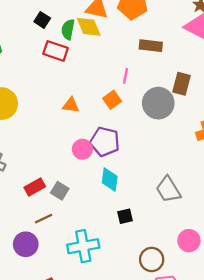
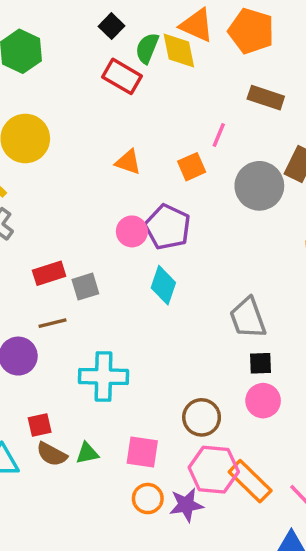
gray square: (60, 191) -> (85, 287), turned 30
black square: (125, 216) -> (261, 363), moved

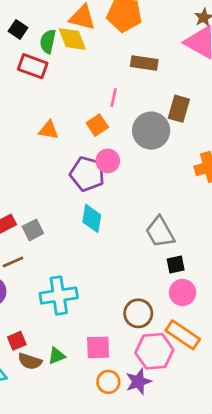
pink circle: (132, 231) -> (108, 161), moved
orange rectangle: (250, 481) -> (183, 335), moved

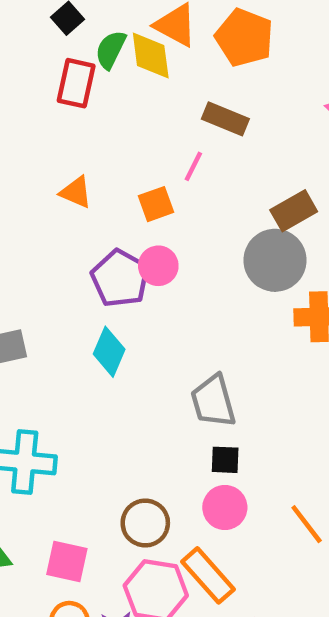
brown rectangle: (144, 63) -> (225, 119), moved
red rectangle: (33, 66) -> (76, 83), turned 68
brown rectangle: (179, 109) -> (294, 211), turned 30
gray circle: (151, 131) -> (275, 260), moved

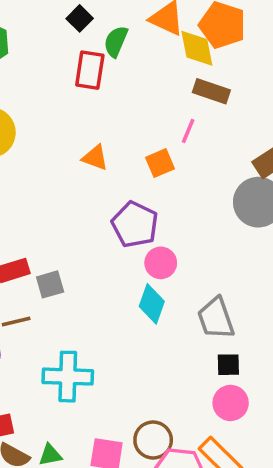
yellow diamond: (151, 56) -> (197, 48), moved
pink circle: (158, 266) -> (161, 263), moved
cyan diamond: (109, 352) -> (152, 304), moved
brown circle: (145, 523) -> (153, 440), moved

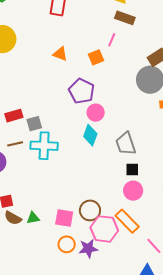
cyan cross: (68, 377) -> (44, 146), moved

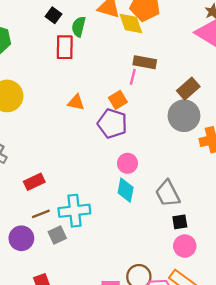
brown rectangle: (125, 18) -> (145, 62), moved
purple pentagon: (82, 91) -> (112, 123), moved
gray square: (34, 124) -> (57, 235), moved

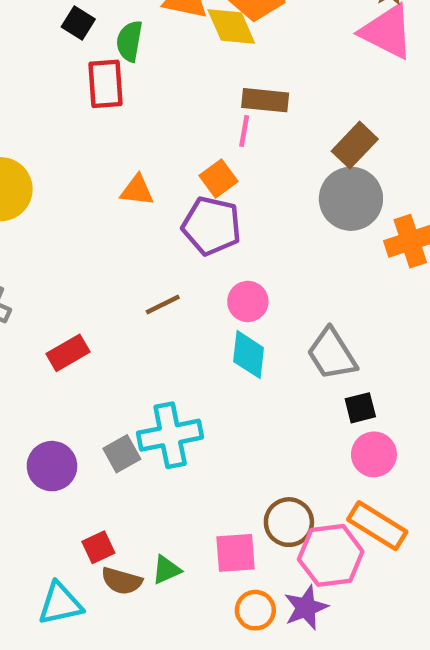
cyan cross: (74, 211) -> (170, 435), moved
brown line: (41, 214) -> (163, 304), moved

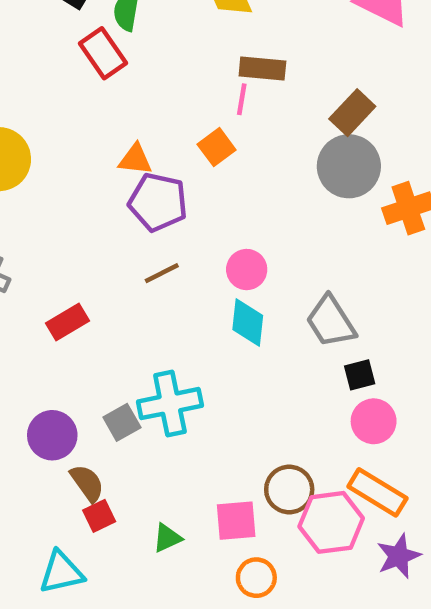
red rectangle: (106, 84) -> (103, 53), turned -30
purple pentagon: (212, 226) -> (158, 202), moved
brown semicircle: (122, 581) -> (87, 483), moved, turned -141
purple star: (306, 608) -> (399, 556), moved

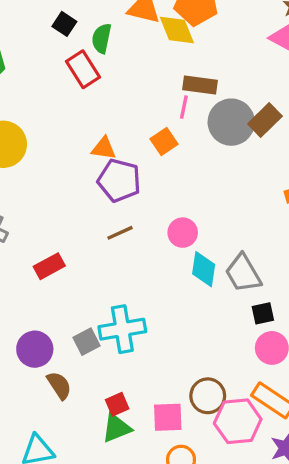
gray circle: (349, 166) -> (231, 122), moved
cyan diamond: (248, 322) -> (204, 269), moved
red square: (99, 516) -> (117, 404), moved
green triangle: (167, 538) -> (116, 428), size x1.4

